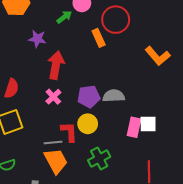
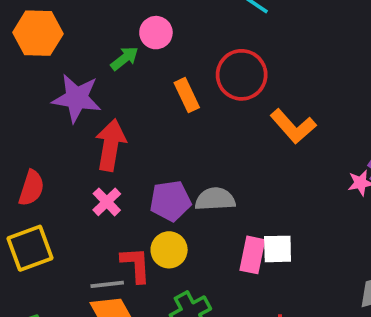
red circle: (116, 20) -> (242, 75), moved
purple star: (37, 39) -> (77, 98), size x1.5

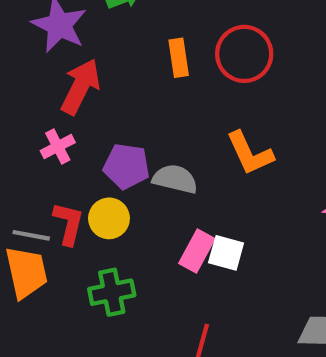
orange L-shape: (293, 126) -> (250, 153), moved

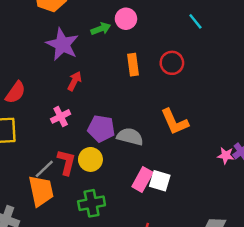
red circle: (244, 54) -> (172, 63), size x0.7
red arrow: (80, 87) -> (74, 81), size x0.6
gray line: (31, 235) -> (44, 169), turned -55

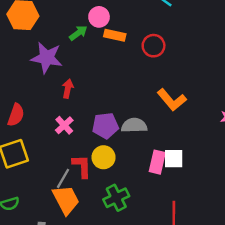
orange rectangle: (133, 65) -> (115, 35), moved, turned -54

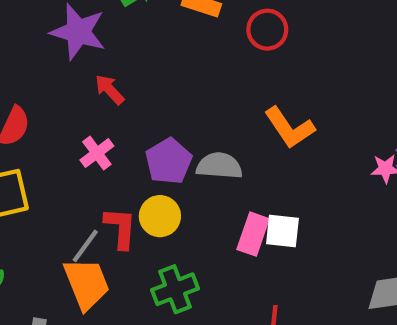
red arrow: (68, 89) -> (109, 90), turned -60
purple pentagon: (105, 126) -> (169, 161), turned -30

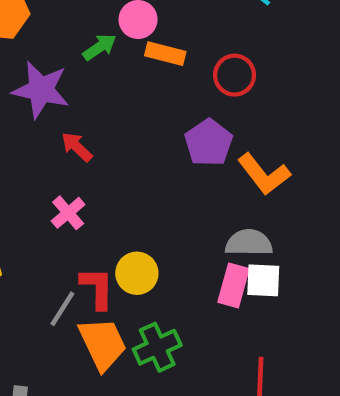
purple pentagon: (169, 161) -> (209, 143), moved
gray semicircle: (219, 166) -> (249, 243), moved
orange trapezoid: (86, 284) -> (103, 344), moved

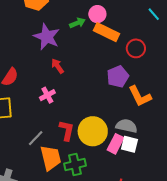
orange rectangle: (165, 54) -> (107, 32), size x1.4
yellow circle: (137, 273) -> (93, 131), moved, size x1.5
red L-shape: (97, 288) -> (67, 130), moved

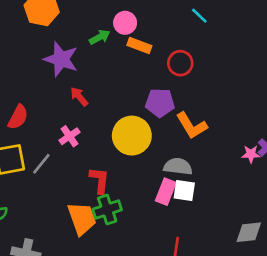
orange rectangle: (107, 32) -> (139, 45), size x0.7
purple pentagon: (118, 77) -> (160, 103), turned 30
yellow circle: (93, 131) -> (132, 136), moved
gray line: (36, 138) -> (41, 164), moved
green cross: (75, 165) -> (107, 210), moved

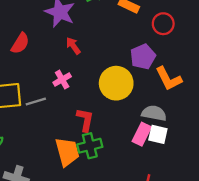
purple pentagon: (160, 103) -> (143, 57), turned -30
red semicircle: (18, 117) -> (20, 43), moved
gray line: (41, 164) -> (36, 101), turned 30

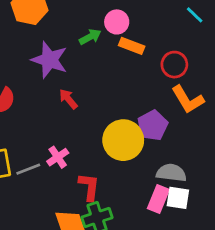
purple pentagon: (143, 57) -> (153, 125), moved
orange L-shape: (169, 79) -> (188, 99), moved
pink cross: (62, 80) -> (58, 157), moved

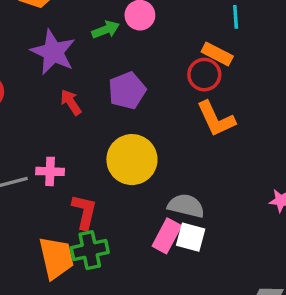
cyan line: (195, 15) -> (236, 17), turned 36
orange rectangle: (132, 46) -> (217, 54), moved
purple pentagon: (153, 125) -> (127, 91), moved
pink cross: (58, 157) -> (50, 171), turned 30

